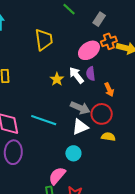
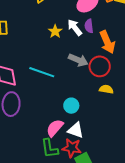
orange arrow: (109, 90) -> (107, 42), size x1.6
white triangle: (80, 127) -> (76, 130), moved, turned 42

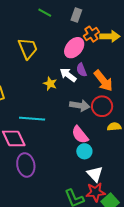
cyan line: (42, 72) -> (32, 119), moved
pink semicircle: (55, 128) -> (80, 135), moved, turned -66
white triangle: (76, 130) -> (95, 174), turned 42

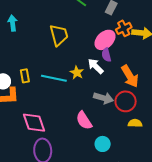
purple semicircle: (81, 70) -> (106, 55), moved
cyan line: (32, 119) -> (54, 78), moved
pink semicircle: (80, 135) -> (84, 120), moved

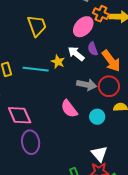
orange cross: (124, 28) -> (101, 14), turned -35
purple semicircle: (106, 55) -> (93, 49), moved
cyan circle: (103, 144) -> (97, 117), moved

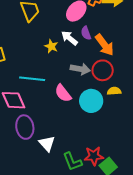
cyan line: (36, 69) -> (32, 79), moved
cyan circle: (97, 117) -> (91, 101), size x1.5
white triangle: (99, 154) -> (47, 144), moved

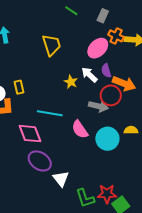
orange arrow: (105, 45) -> (124, 84), turned -35
red circle: (103, 70) -> (111, 95), moved
purple ellipse: (25, 127) -> (40, 161), turned -50

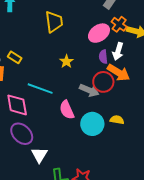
white arrow: (89, 75) -> (118, 51), moved, turned -126
yellow rectangle: (19, 87) -> (15, 57), turned -56

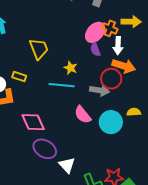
yellow trapezoid: (54, 22) -> (39, 49), moved
orange cross: (119, 24) -> (110, 28), moved
purple semicircle: (103, 57) -> (95, 49), moved
cyan line: (40, 89) -> (62, 85), moved

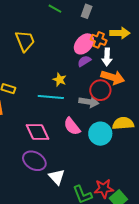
yellow trapezoid: (39, 49) -> (25, 41), moved
purple semicircle: (95, 49) -> (84, 61), turned 80
yellow semicircle: (134, 112) -> (123, 123), size x1.5
pink diamond: (33, 122) -> (37, 132), moved

